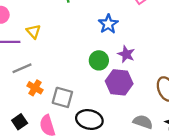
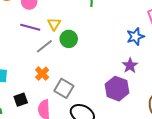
blue star: (108, 24) -> (135, 37), moved
green circle: (99, 60) -> (69, 39), moved
gray line: (22, 68) -> (44, 46), moved, turned -30

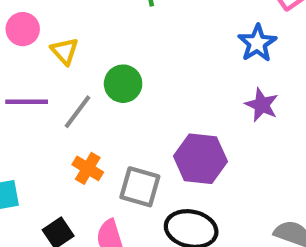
yellow triangle: (54, 24) -> (65, 51), moved
purple line: (30, 27) -> (27, 102), moved
purple hexagon: (117, 89) -> (200, 159), moved

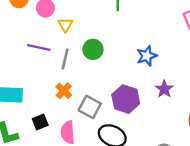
blue star: (257, 43) -> (147, 56), moved
purple star: (262, 105) -> (164, 89), moved
gray line: (78, 112) -> (65, 59), turned -36

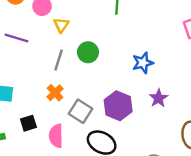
purple line: (39, 48) -> (16, 38), moved

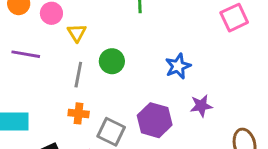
orange cross: (55, 93) -> (79, 113), turned -35
purple star: (158, 98) -> (201, 106), turned 30

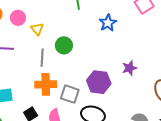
blue star: (178, 66) -> (108, 23), moved
orange cross: (79, 113) -> (46, 84), size x1.5

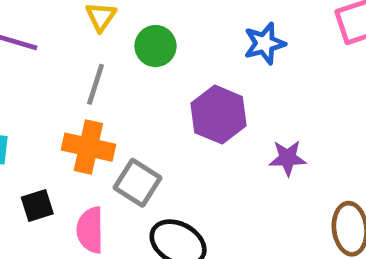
green circle: (64, 45) -> (156, 46), moved
purple hexagon: (99, 82) -> (218, 115), moved

